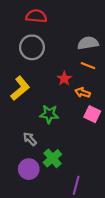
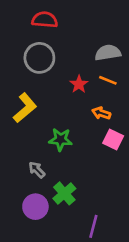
red star: (64, 79) -> (79, 84), moved

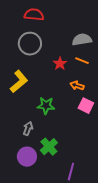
gray arrow: (37, 170) -> (28, 129), turned 64

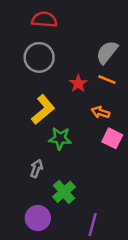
gray semicircle: (82, 40) -> (107, 52), turned -42
yellow L-shape: (19, 82) -> (43, 110), moved
purple circle: (27, 157) -> (38, 218), moved

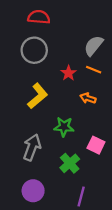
green star: (60, 138) -> (64, 127), moved
pink square: (112, 138) -> (96, 145), moved
gray arrow: (37, 168) -> (32, 147), size x1.6
green cross: (64, 192) -> (70, 163), moved

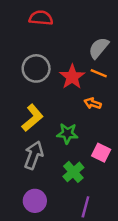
gray circle: (34, 50) -> (36, 68), moved
red star: (69, 73) -> (72, 77), size x1.5
yellow L-shape: (38, 96) -> (32, 118), moved

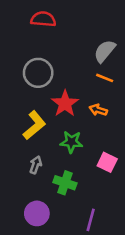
red star: (72, 77) -> (65, 104), moved
gray arrow: (34, 155) -> (36, 165), size x0.6
green cross: (73, 172) -> (65, 183), moved, turned -30

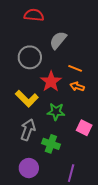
gray semicircle: (105, 51) -> (58, 40), moved
orange line: (105, 78) -> (75, 68), moved
yellow L-shape: (34, 125) -> (27, 99), turned 85
gray arrow: (36, 165) -> (28, 130), size x1.5

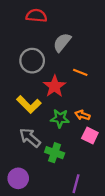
orange arrow: (77, 87) -> (82, 115), moved
gray arrow: (28, 130) -> (30, 138), turned -70
purple circle: (29, 168) -> (18, 178), moved

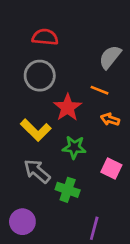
red semicircle: (36, 16) -> (45, 37), moved
gray semicircle: (62, 42) -> (110, 57), moved
orange arrow: (82, 115) -> (110, 119), moved

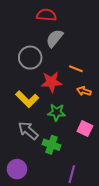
red semicircle: (45, 37) -> (46, 15), moved
gray semicircle: (110, 57) -> (55, 38), moved
red star: (68, 107) -> (51, 82), turned 30

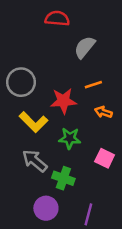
gray semicircle: (55, 38) -> (85, 47), moved
gray circle: (30, 58) -> (21, 82), moved
orange line: (76, 69) -> (93, 85), turned -40
purple circle: (17, 169) -> (46, 208), moved

